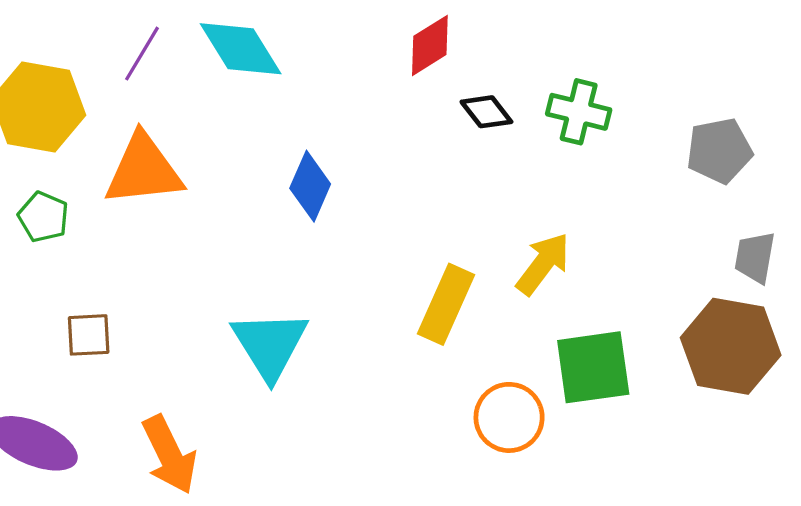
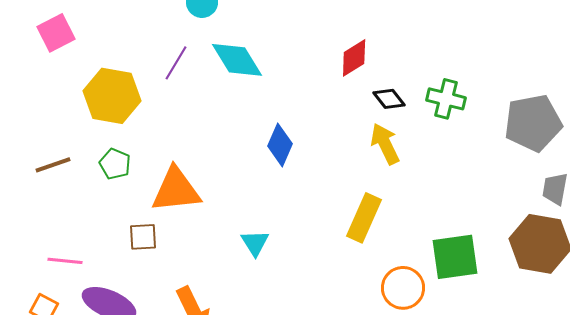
gray pentagon: (719, 151) -> (533, 123), size x1.4
orange triangle: (144, 170) -> (176, 190), moved
yellow arrow: (543, 264) -> (385, 144), moved, turned -63
cyan triangle: (270, 345) -> (255, 243), size x0.6

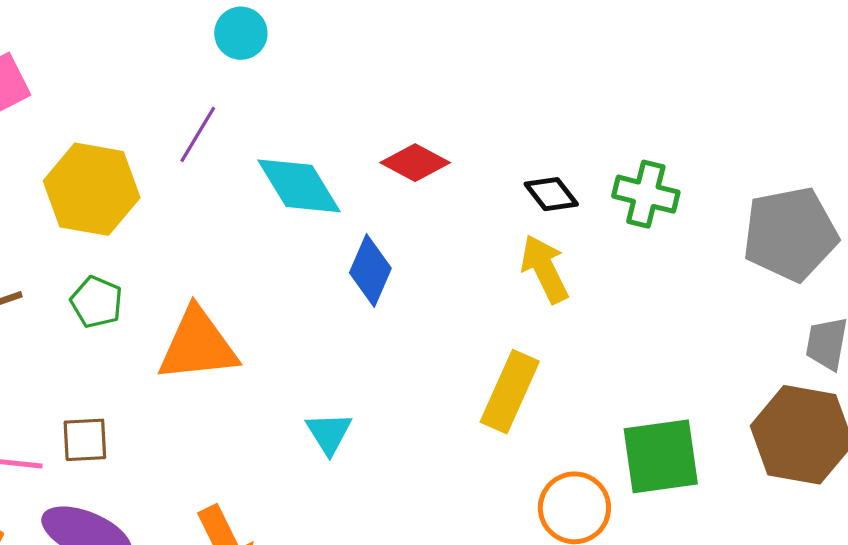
red diamond: (354, 58) -> (415, 163), moved, turned 60
cyan diamond: (237, 60) -> (299, 186), moved
brown square: (143, 237) -> (85, 440), moved

